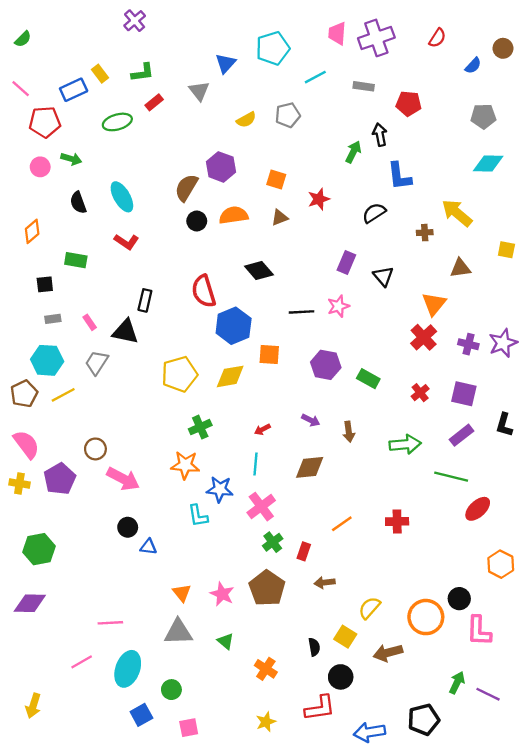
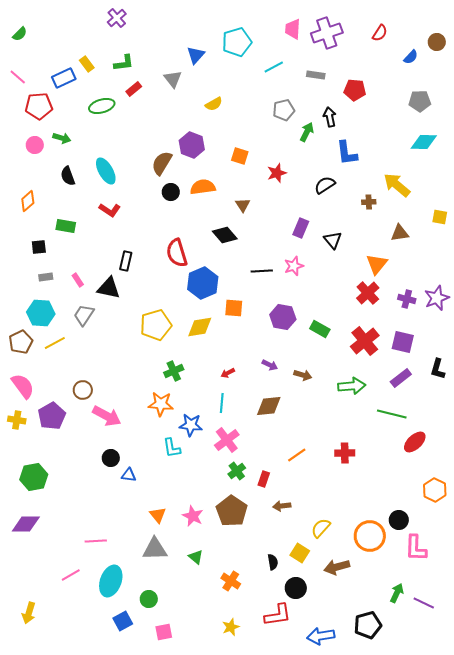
gray pentagon: (288, 115) -> (284, 110), moved
brown triangle: (280, 218) -> (243, 205), moved, turned -42
red cross: (420, 393) -> (365, 341), size x1.8
brown arrow: (349, 432) -> (303, 375), turned -66

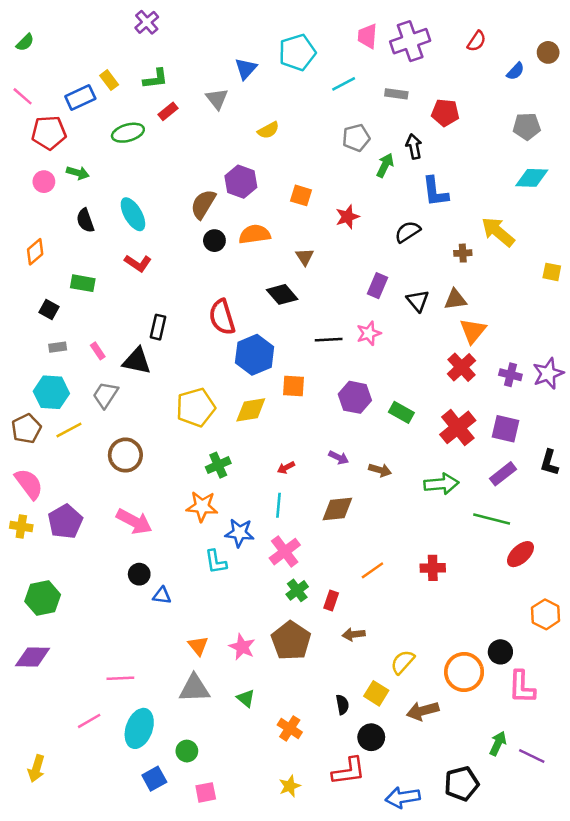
brown triangle: (400, 233) -> (455, 300), moved
black square: (39, 247) -> (49, 310), turned 35
brown circle: (83, 390) -> (125, 455), moved, size x1.4

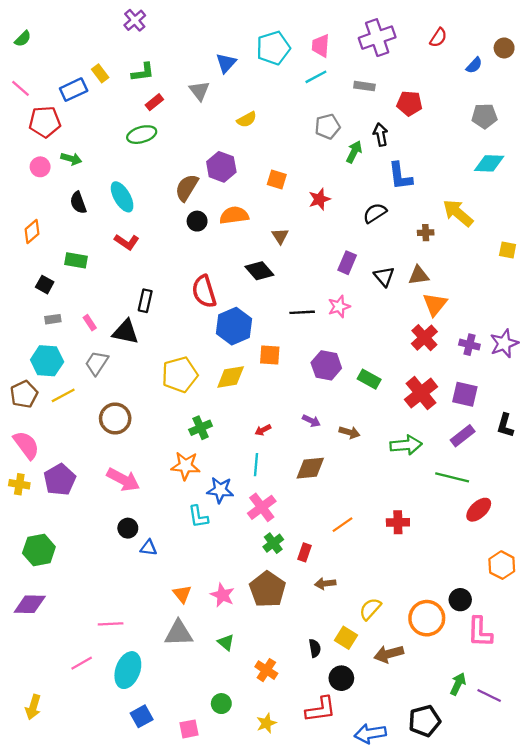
pink trapezoid: (367, 36) -> (321, 46), moved
green ellipse: (128, 133) -> (142, 135), moved
green circle: (187, 751) -> (221, 704), moved

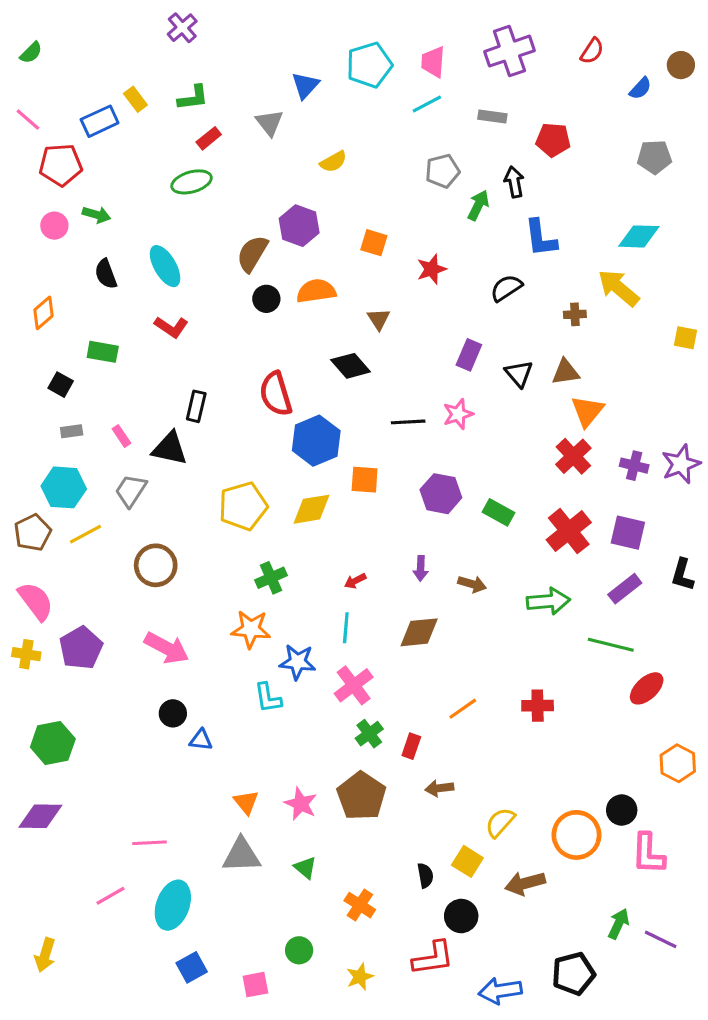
cyan diamond: (489, 163) -> (639, 236), moved
purple arrow: (311, 421) -> (421, 568), turned 66

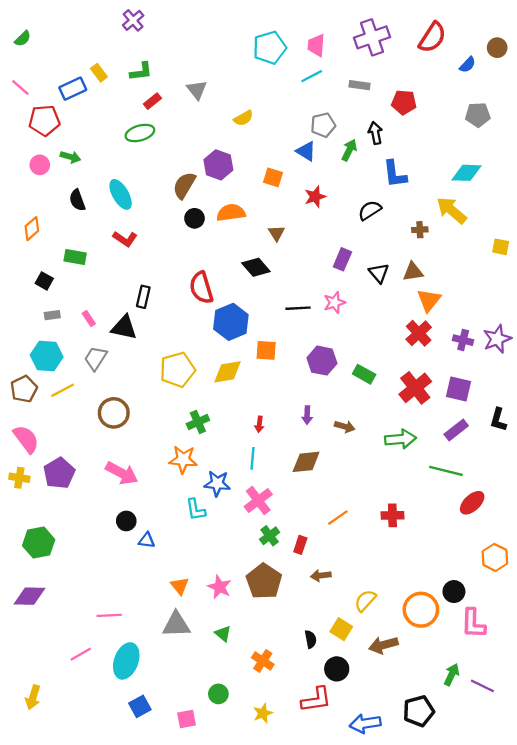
red semicircle: (592, 51) -> (432, 37), size x1.6
blue triangle: (305, 85) -> (306, 151), moved, turned -40
red arrow: (355, 581) -> (259, 424), turned -56

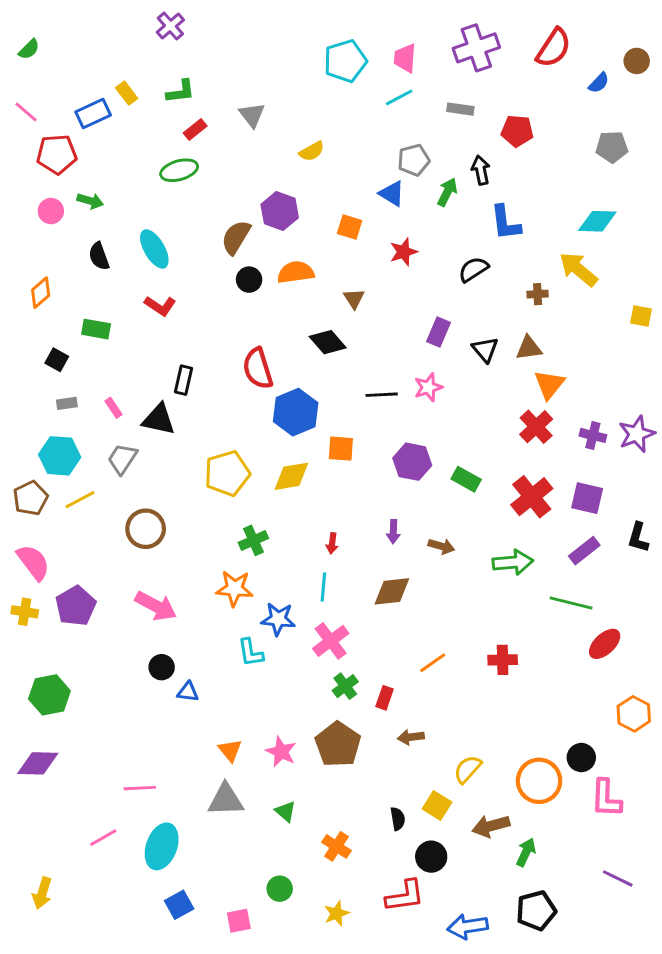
green arrow: (452, 675) -> (526, 852), moved

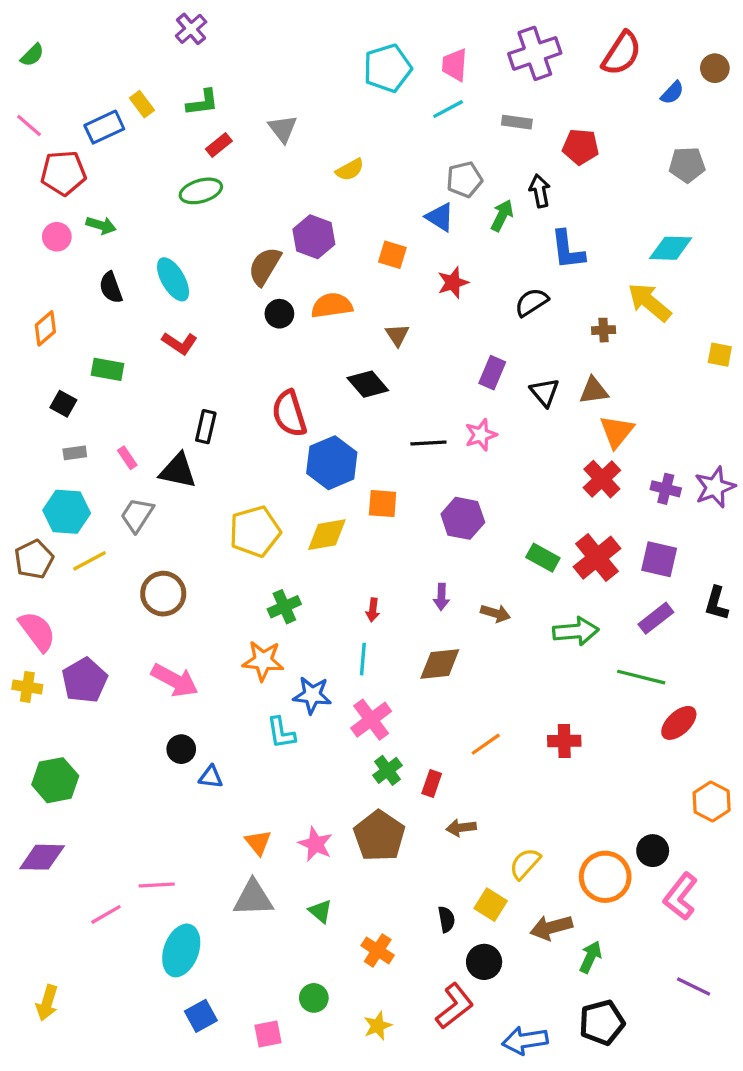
green rectangle: (466, 479) -> (543, 558), moved
pink L-shape: (606, 798) -> (680, 896), turned 36
pink line: (103, 838) -> (106, 914), moved
red L-shape: (405, 896) -> (455, 1006), turned -30

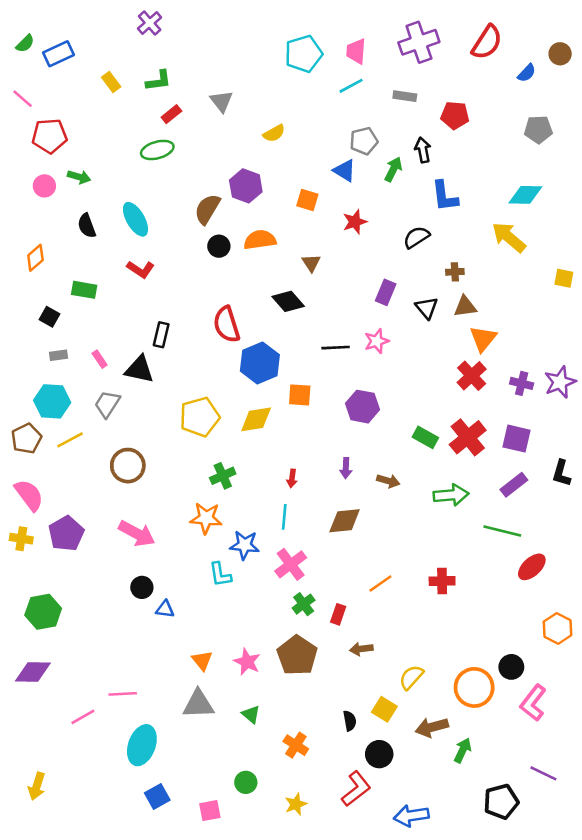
blue rectangle: (104, 127) -> (59, 54), moved
brown cross: (604, 330) -> (455, 272), moved
black pentagon: (602, 1022) -> (501, 802), moved

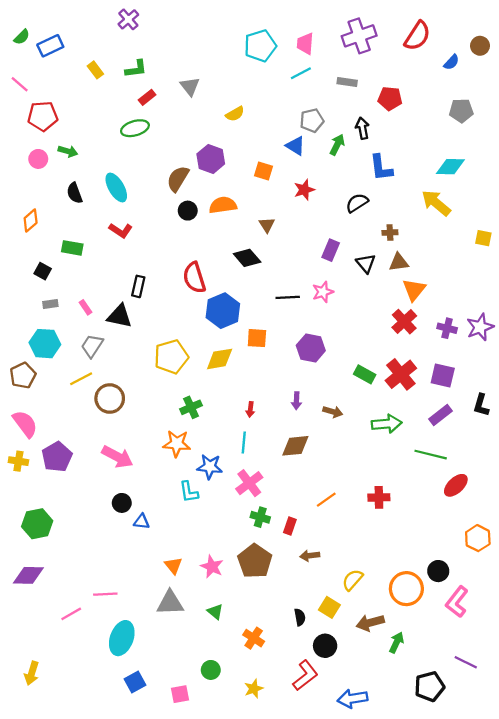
yellow line: (70, 440) -> (81, 379), moved
green cross: (304, 604) -> (260, 517), turned -36

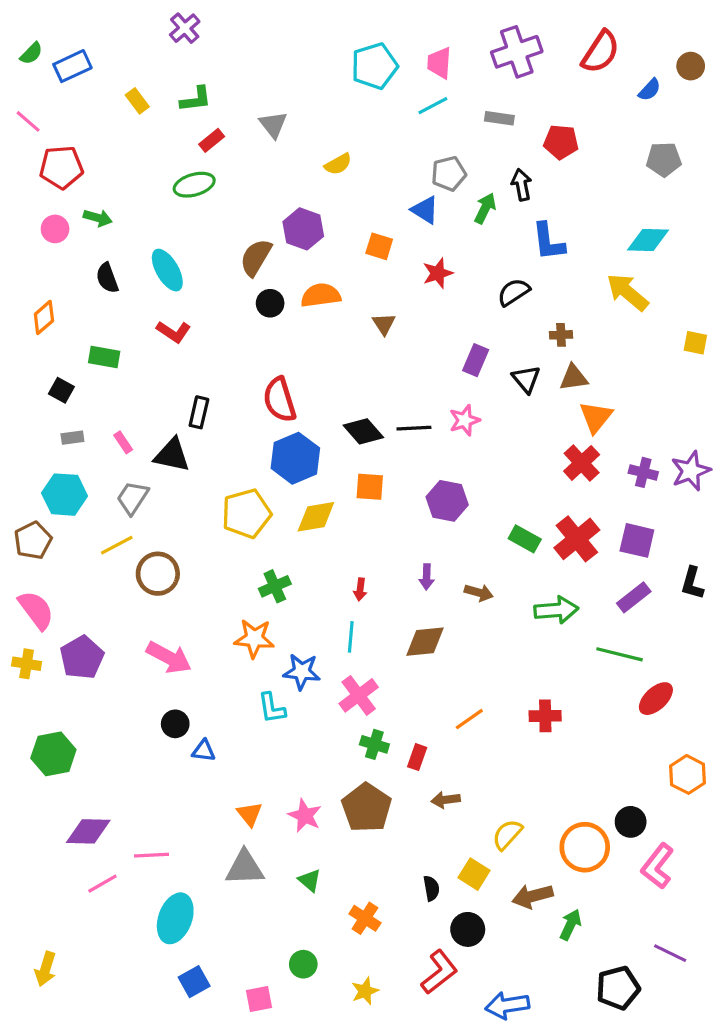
black diamond: (247, 258) -> (363, 431), moved
blue hexagon: (223, 311) -> (295, 458), moved
purple diamond: (28, 575) -> (88, 831), moved

